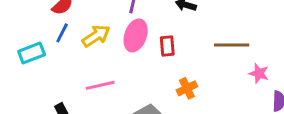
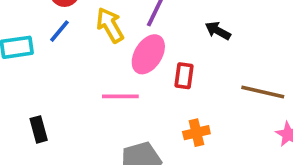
yellow arrow: (96, 36) -> (110, 25), moved, turned -100
pink line: (100, 85) -> (120, 96), moved

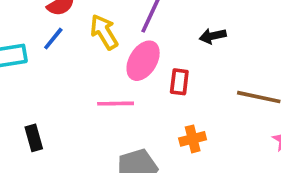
black arrow: (218, 31) -> (213, 36), turned -40

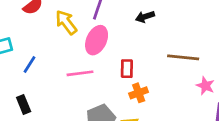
blue line: (53, 39) -> (29, 65), moved
red rectangle: (179, 82) -> (127, 69), moved

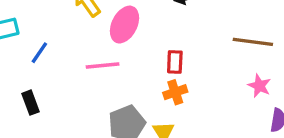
brown line: (183, 57) -> (253, 42), moved
red rectangle: (127, 69) -> (175, 62), moved

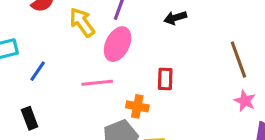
brown line: (253, 42) -> (238, 60), turned 63
orange cross: (175, 92) -> (137, 106), moved, turned 30

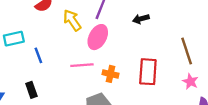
blue line: (38, 71) -> (38, 55), turned -56
red rectangle: (165, 79) -> (148, 72), moved, size x1.6
orange cross: (137, 106) -> (111, 74), moved

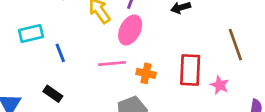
pink star: (190, 81) -> (220, 85), moved
black rectangle: (31, 90) -> (53, 94), turned -35

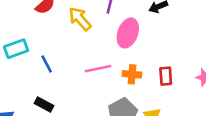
pink ellipse: (130, 30) -> (128, 33), moved
red rectangle: (190, 70) -> (166, 76), moved, size x0.6

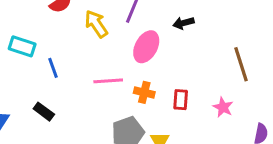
cyan rectangle: (16, 49) -> (22, 46), turned 30

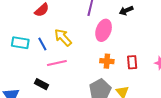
yellow arrow: (96, 24) -> (63, 37), moved
blue line: (53, 68) -> (42, 44), moved
pink line: (108, 81) -> (57, 63), moved

